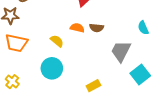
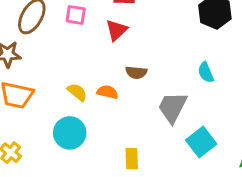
orange semicircle: (77, 28) -> (107, 92), moved
yellow rectangle: (93, 86) -> (132, 159), turned -64

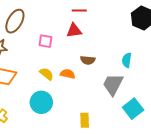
pink square: (76, 15) -> (46, 41), moved
red triangle: (117, 30) -> (74, 31), turned 35
cyan semicircle: (206, 72) -> (127, 60), moved, turned 32

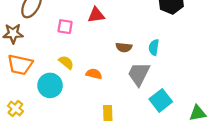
brown semicircle: (88, 60) -> (124, 47), moved
orange semicircle: (68, 74) -> (94, 74), moved
cyan circle: (41, 102) -> (50, 85), moved

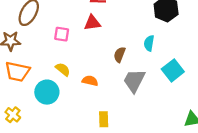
brown semicircle: (124, 47) -> (120, 55), turned 105
cyan semicircle: (154, 47) -> (149, 43), moved
cyan square: (161, 100) -> (173, 70), moved

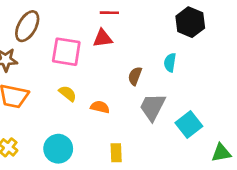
pink square: (62, 34) -> (66, 52), size x1.6
cyan square: (173, 70) -> (189, 124), moved
cyan circle: (47, 92) -> (58, 149), moved

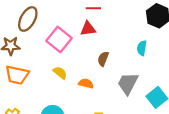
pink square: (66, 52) -> (59, 39), turned 30
brown semicircle: (135, 76) -> (103, 59), moved

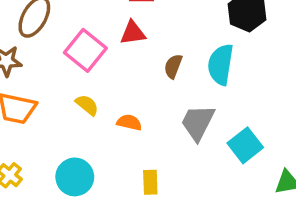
cyan semicircle: (142, 48) -> (221, 64), size x1.6
brown semicircle: (103, 59) -> (173, 66), moved

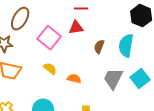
cyan square: (245, 145) -> (140, 79), moved

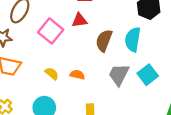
brown semicircle: (99, 47) -> (104, 41), size x1.5
yellow semicircle: (50, 69) -> (52, 74), moved

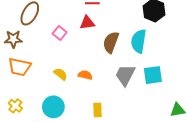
pink square: (51, 31) -> (60, 33), size x0.6
cyan square: (148, 75) -> (153, 75), turned 30

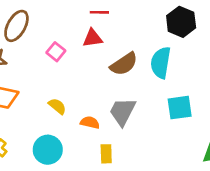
brown semicircle: (111, 42) -> (124, 64), turned -145
orange semicircle: (85, 75) -> (90, 122), moved
gray trapezoid: (125, 75) -> (123, 112), moved

